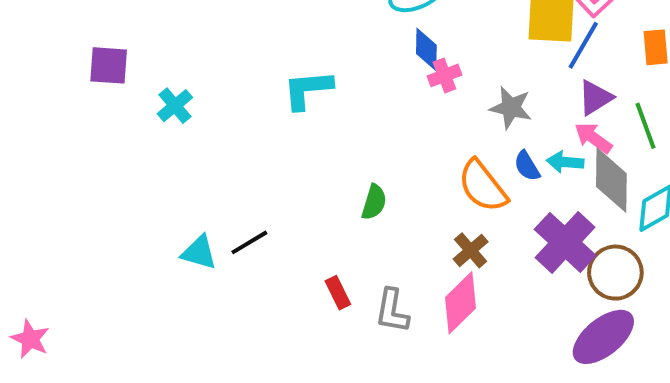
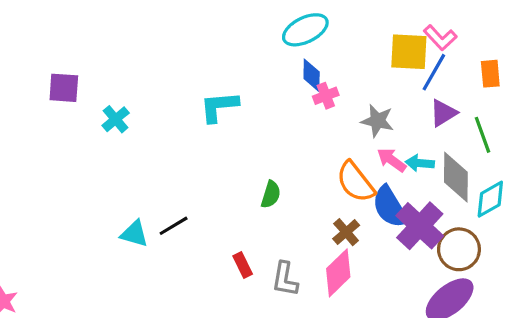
pink arrow: (593, 138) -> (392, 160), moved
blue semicircle: (527, 166) -> (390, 207), moved, size x1.8

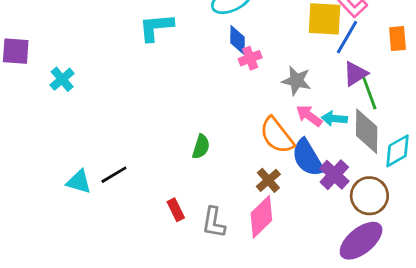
cyan L-shape: (219, 107) -> (156, 27), moved
green line: (482, 135) -> (369, 93), moved
purple cross: (420, 226) -> (334, 175), size x0.7

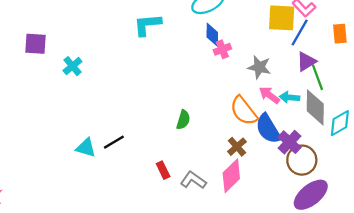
brown circle: (369, 196) -> (302, 160), moved
gray L-shape: (214, 222) -> (193, 180), turned 115

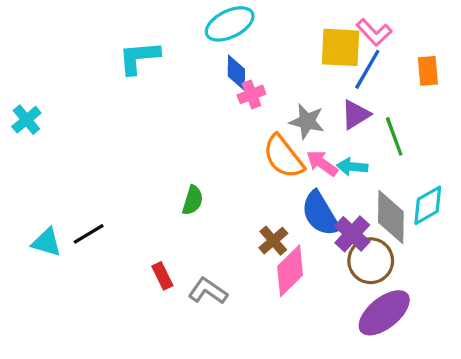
purple triangle: (306, 62) -> (356, 115), moved
gray diamond: (315, 107) -> (391, 217), moved
orange semicircle: (244, 111) -> (283, 157), moved
pink diamond: (231, 176) -> (290, 271), moved

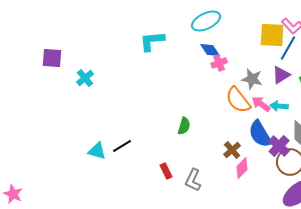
blue diamond: (236, 73) -> (210, 50), turned -35
pink diamond: (290, 271) -> (242, 168), size x0.7
gray L-shape: (208, 291) -> (193, 180), turned -100

